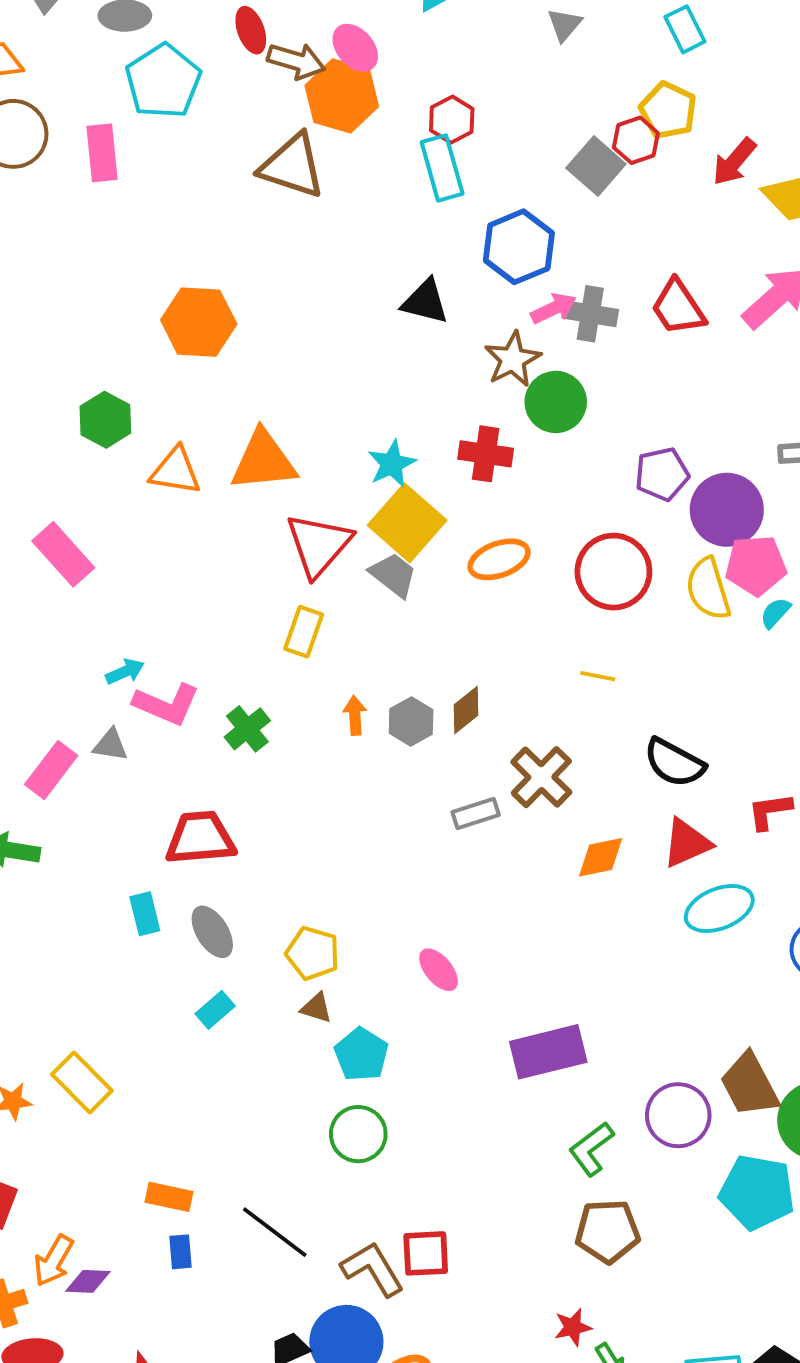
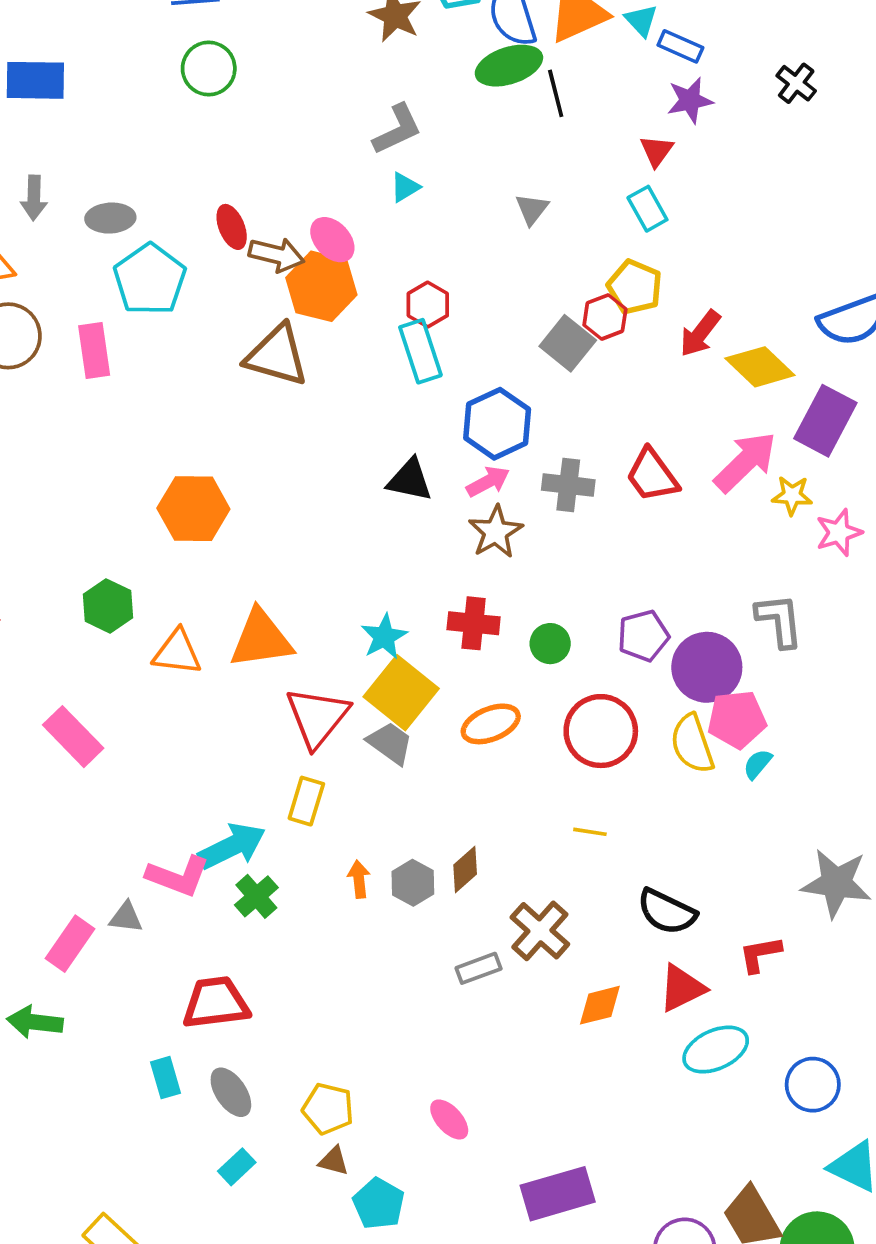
pink arrow: (553, 308) -> (488, 482), moved
green circle: (556, 402) -> (550, 644), moved, size x0.7
cyan arrow: (125, 672) -> (232, 846), moved, size x1.8

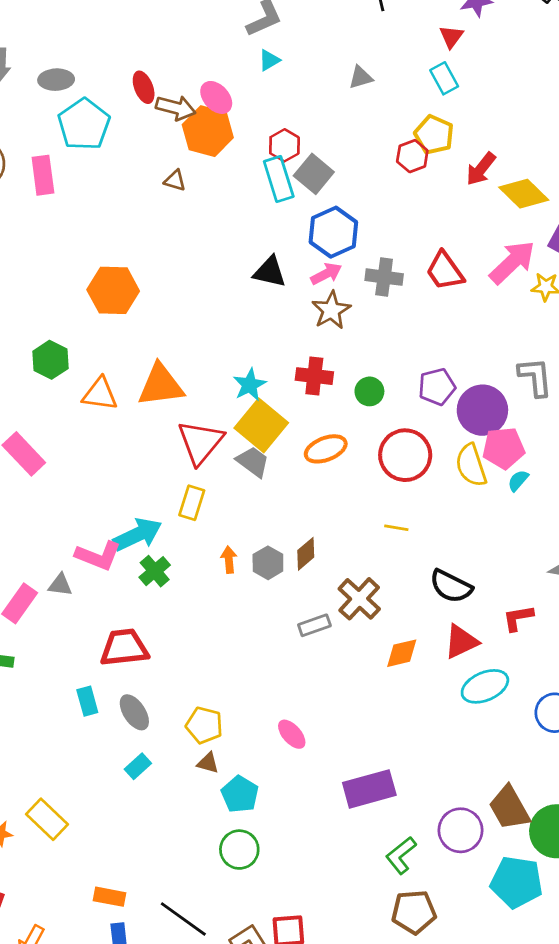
gray triangle: (532, 209) -> (361, 77), turned 35
gray square: (568, 343) -> (314, 174), moved
brown triangle: (277, 355) -> (175, 181), size x0.5

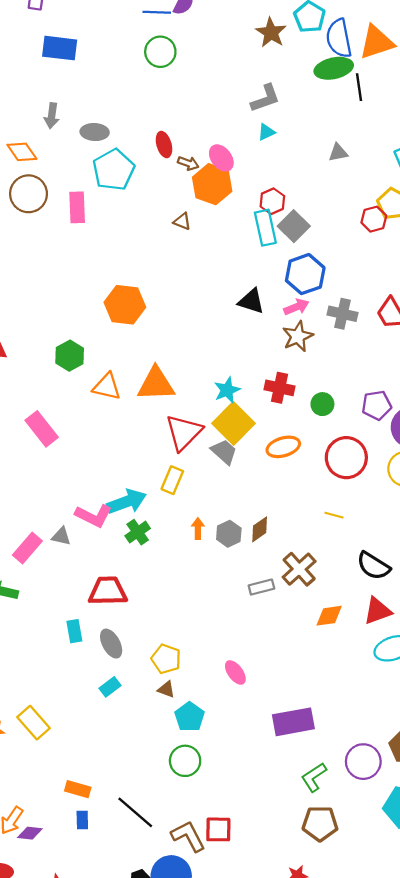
brown arrow: (176, 108) -> (188, 163), size x0.7

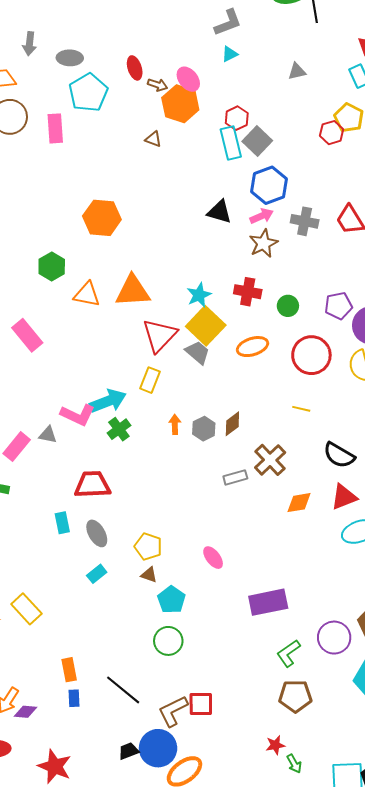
orange rectangle: (78, 789) -> (69, 670), turned 65
brown L-shape: (188, 836) -> (173, 711), turned -88

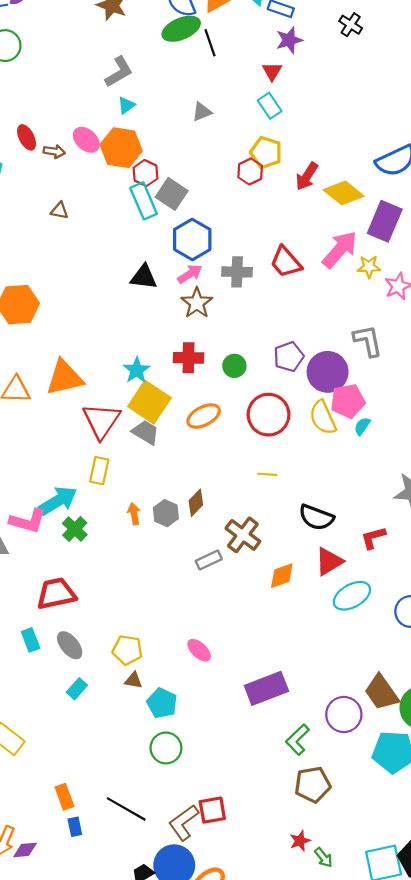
orange hexagon: (180, 104) -> (121, 148), moved

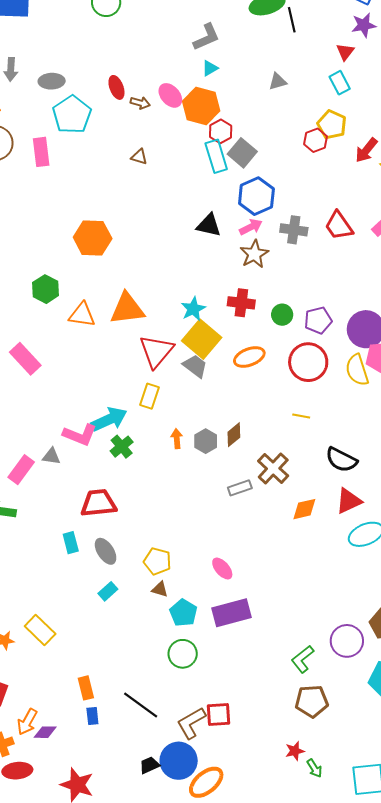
purple pentagon: (289, 357) -> (318, 320), moved
purple rectangle: (266, 688) -> (231, 613), moved

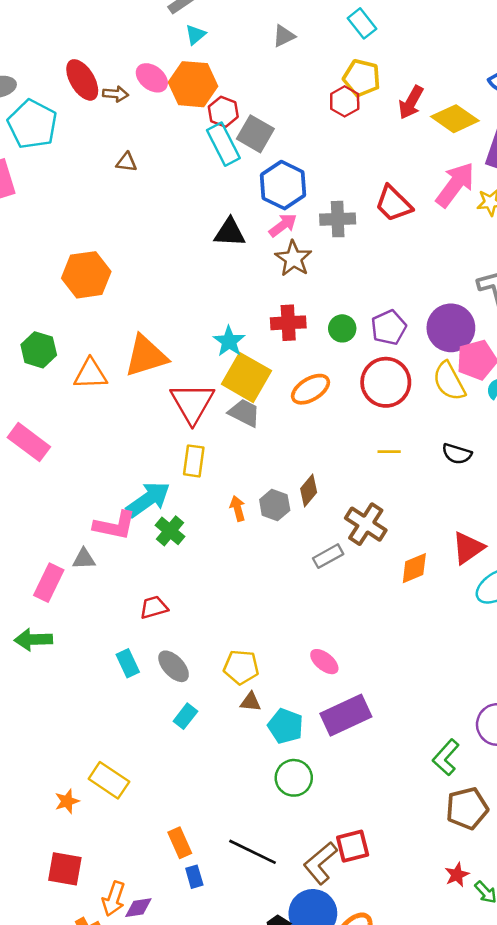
red ellipse: (116, 87) -> (82, 80), size x1.4
black semicircle: (341, 460) -> (457, 454), moved, size x0.7
red trapezoid: (98, 503) -> (154, 607), size x0.6

